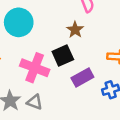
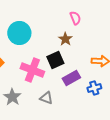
gray triangle: (35, 102) -> (46, 98), moved

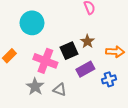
brown star: (65, 39) -> (87, 41), moved
gray star: (12, 97) -> (35, 87), moved

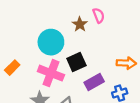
cyan circle: (32, 23) -> (51, 42), moved
brown star: (87, 41) -> (80, 24), moved

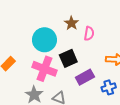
pink semicircle: (99, 15) -> (89, 34), moved, turned 32

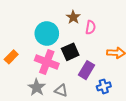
purple rectangle: (85, 77) -> (86, 70), turned -30
blue cross: (109, 87) -> (104, 86), moved

